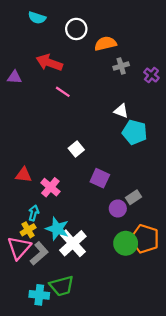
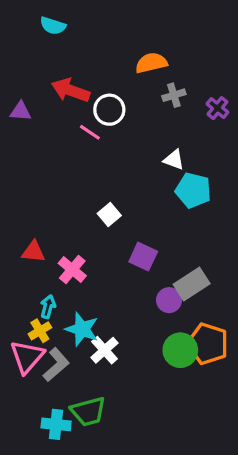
white circle: (76, 29) -> (109, 110), moved
gray rectangle: (133, 197) -> (192, 284), size x1.5
white cross: (73, 243) -> (104, 350), size x0.7

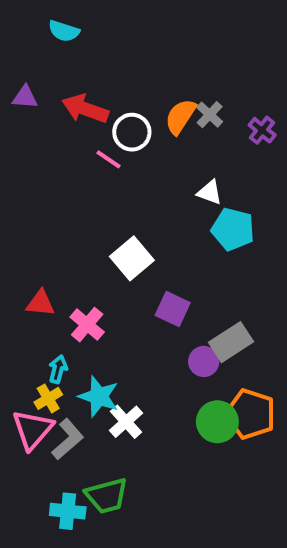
orange semicircle: (151, 63) -> (180, 117), moved, turned -44
gray cross: (174, 95) -> (210, 115), turned -30
purple triangle: (21, 111) -> (25, 97), moved
white square: (109, 215) -> (132, 258), size x1.5

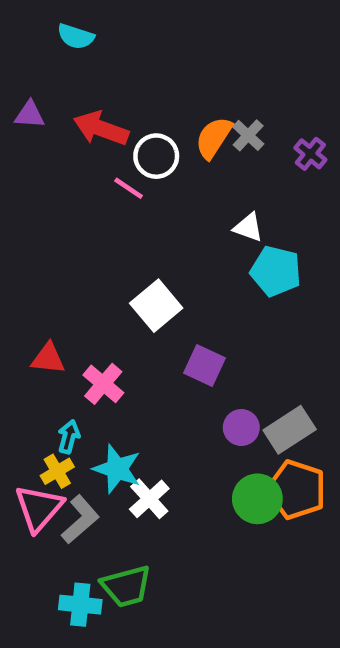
gray rectangle: (231, 342) -> (290, 430), moved

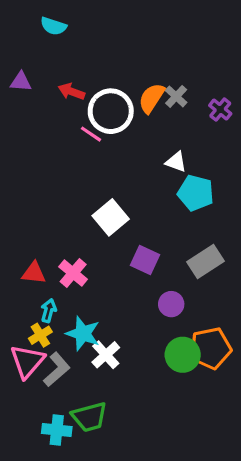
red arrow: (101, 128) -> (71, 92), size x0.7
white circle: (156, 156) -> (111, 111), size x1.4
red triangle: (48, 359) -> (34, 273), moved
gray rectangle: (290, 430) -> (206, 262), moved
orange pentagon: (297, 490) -> (210, 348), turned -30

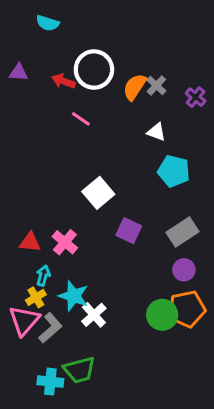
white circle: (111, 111) -> (94, 70), moved
white triangle: (176, 162) -> (156, 132), moved
purple circle: (171, 304) -> (184, 270), moved

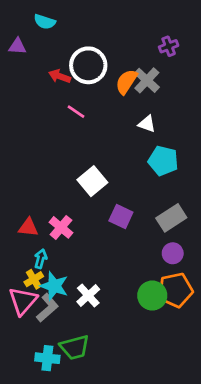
purple triangle: (18, 72) -> (17, 46), moved
gray cross: (156, 85) -> (147, 80), size x1.4
purple cross: (196, 97) -> (169, 46), moved, turned 30
cyan star: (74, 296) -> (54, 286), moved

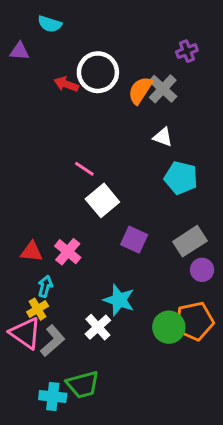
pink line: (76, 112) -> (84, 169), moved
purple circle: (173, 253) -> (202, 270), moved
cyan star: (54, 286) -> (119, 300), moved
pink triangle: (23, 301) -> (26, 333), turned -36

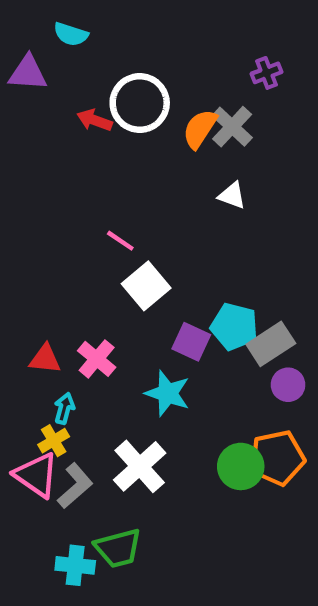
purple triangle: (19, 51) -> (28, 73), size x1.4
cyan pentagon: (181, 178) -> (234, 327), moved
cyan star: (119, 300) -> (168, 393), moved
white cross: (98, 327) -> (140, 466), size x1.4

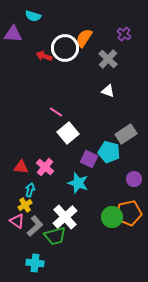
purple cross: (267, 73) -> (124, 34), turned -32
orange semicircle: (200, 129) -> (84, 38), moved
gray rectangle: (271, 344) -> (126, 134), moved
pink triangle: (36, 475) -> (17, 221), size x0.7
green trapezoid: (118, 548) -> (55, 236), moved

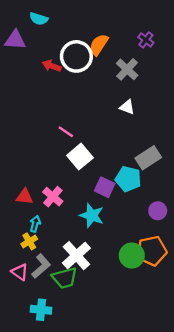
pink triangle: (17, 221) -> (20, 272), moved

